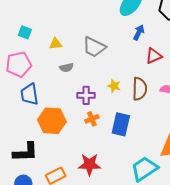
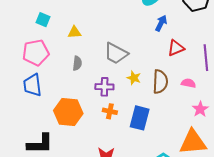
gray trapezoid: (94, 47) -> (116, 53), moved
gray semicircle: (66, 68) -> (77, 63), moved, turned -72
blue trapezoid: (29, 94) -> (32, 85), moved
orange cross: (92, 119) -> (110, 111), turned 32

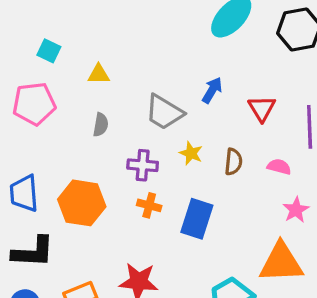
blue arrow: (161, 23) -> (212, 90), moved
red triangle: (176, 48) -> (262, 108), turned -42
brown semicircle: (160, 82) -> (233, 162), size x0.7
blue trapezoid: (32, 85) -> (24, 193), moved

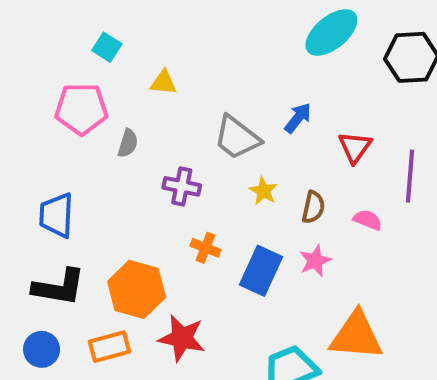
gray semicircle: (101, 125) -> (128, 143), moved
purple cross: (143, 165) -> (182, 186), moved
orange hexagon: (82, 203) -> (137, 289), moved
pink star: (296, 210) -> (315, 261), moved

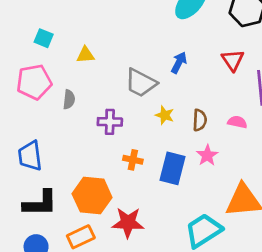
red triangle: (355, 147) -> (233, 60), moved

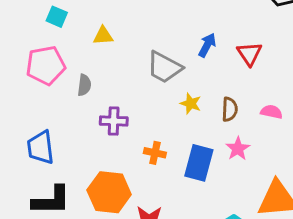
red triangle: (233, 60) -> (249, 54), moved
purple cross: (110, 122) -> (114, 121), moved

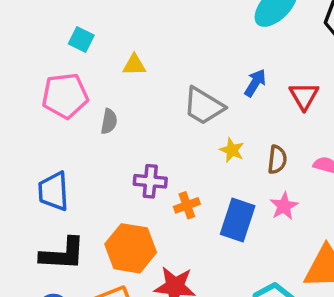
purple cross: (114, 121) -> (150, 181), moved
orange cross: (155, 153) -> (187, 205), turned -35

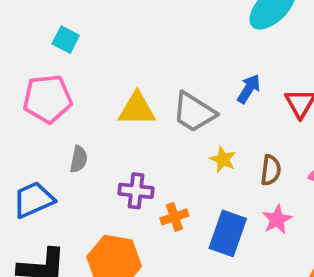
yellow triangle: (134, 65) -> (137, 109), moved, size x1.5
gray semicircle: (109, 121) -> (79, 159), moved
blue trapezoid: (53, 191) -> (33, 200), turned 69

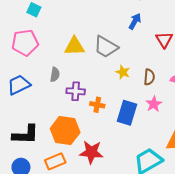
blue arrow: (249, 89) -> (135, 21), moved
gray semicircle: (79, 159) -> (55, 75), moved
blue trapezoid: (33, 200) -> (19, 85), moved
orange cross: (174, 217) -> (97, 105), turned 32

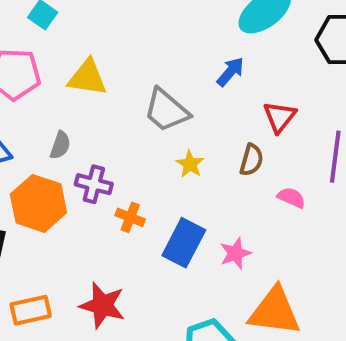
yellow triangle: (74, 46) -> (87, 78), moved
brown semicircle: (149, 77) -> (252, 160), moved
pink star: (154, 104) -> (235, 253), moved
orange hexagon: (65, 130) -> (38, 203), moved

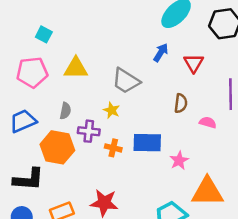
red triangle: (279, 117) -> (194, 63), moved
yellow star: (190, 164) -> (112, 110), moved
blue rectangle: (184, 243) -> (147, 143), moved, turned 72

